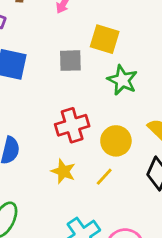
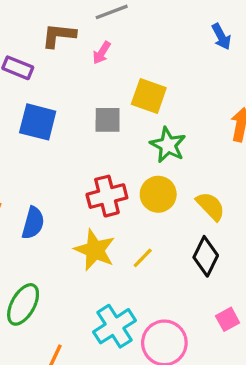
yellow circle: (116, 141) -> (158, 194), moved
yellow star: (63, 171) -> (95, 250), size x1.4

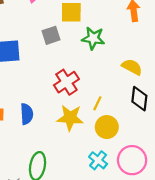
yellow circle: (158, 194) -> (107, 127), moved
yellow line: (143, 258) -> (97, 103), moved
cyan cross: (115, 326) -> (98, 160), size x0.7

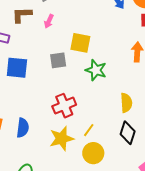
yellow semicircle: (132, 67) -> (126, 103), turned 48
yellow star: (70, 118) -> (62, 139), turned -30

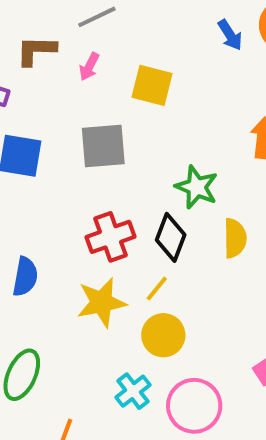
yellow square: (80, 43) -> (152, 85), moved
gray square: (58, 60) -> (103, 146), size x1.4
green star: (96, 70) -> (197, 187), moved
black diamond: (128, 133) -> (171, 237), moved

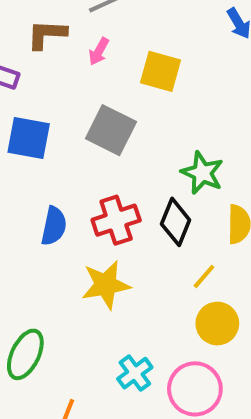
gray square: (103, 146) -> (111, 130), turned 30
blue semicircle: (25, 277) -> (54, 226), moved
yellow line: (157, 289) -> (204, 276), moved
yellow circle: (163, 335) -> (217, 324), moved

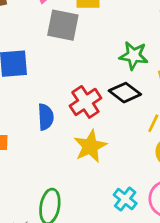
gray square: (111, 130) -> (63, 25), moved
black diamond: (176, 222) -> (125, 93), turned -60

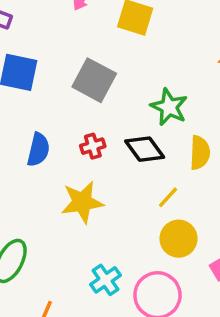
gray square: (63, 25) -> (94, 80), moved
red cross: (85, 102) -> (93, 146), size x0.6

